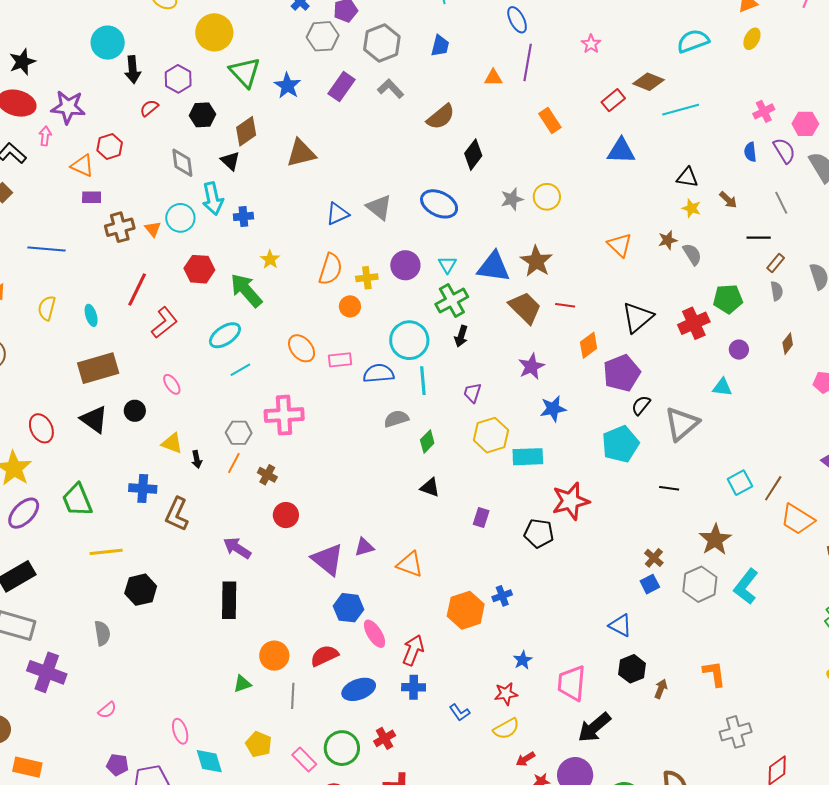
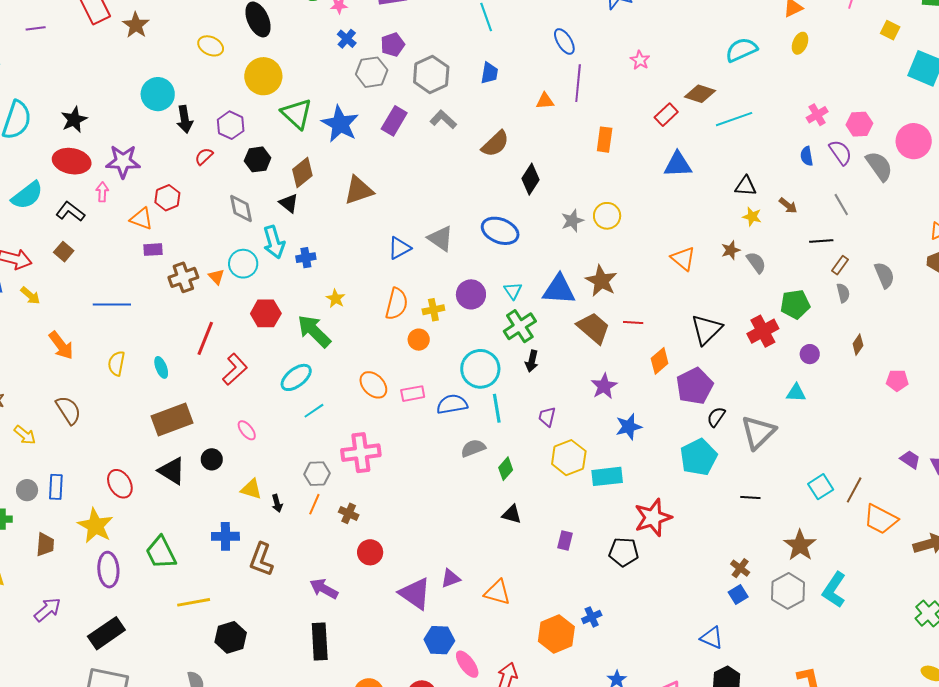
blue star: (287, 86) -> (340, 124), size x1.4
orange rectangle: (550, 121) -> (605, 140), turned 45
purple ellipse: (24, 513) -> (108, 570), turned -44

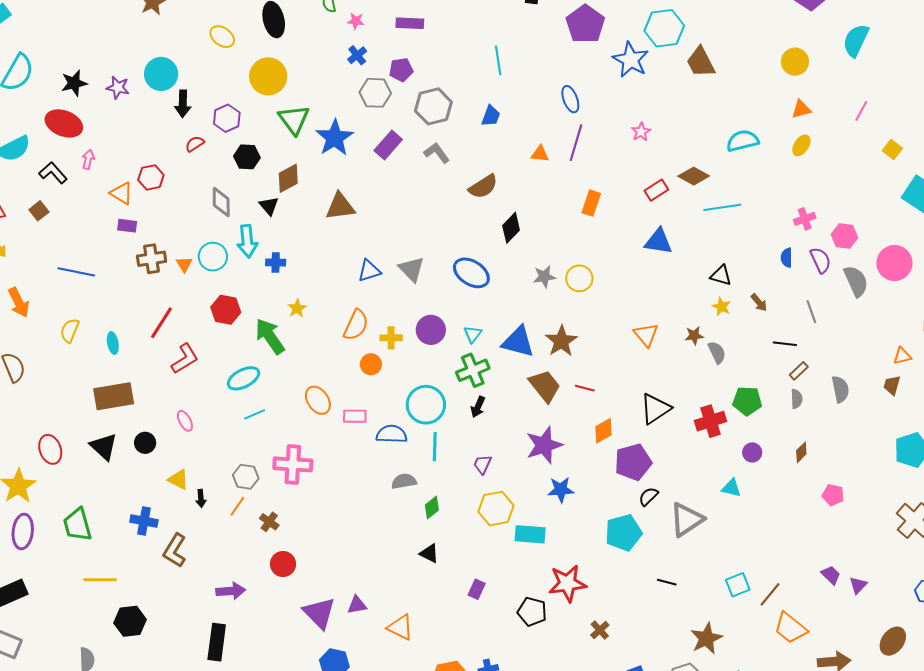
purple star: (123, 161) -> (118, 88), moved, size x0.7
purple star: (604, 386) -> (544, 445), size x1.4
brown cross: (740, 568) -> (600, 630), moved
purple arrow: (324, 589) -> (231, 591), turned 136

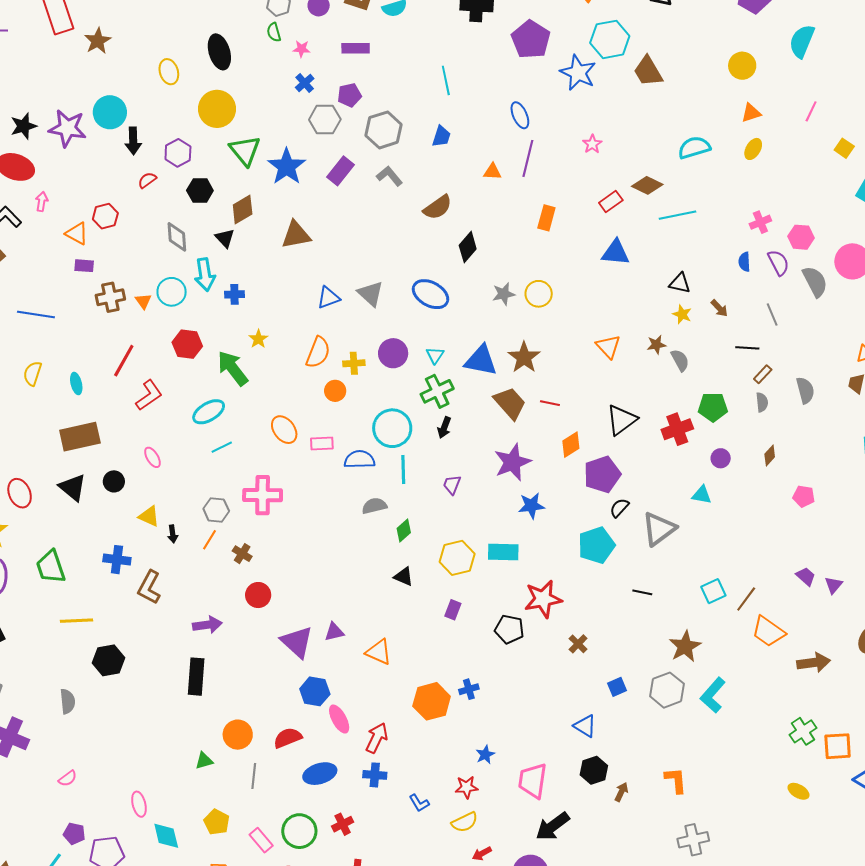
yellow ellipse: (222, 37) -> (169, 72), turned 40
purple star: (118, 88) -> (67, 128), size x1.6
yellow hexagon: (496, 509) -> (457, 558), moved

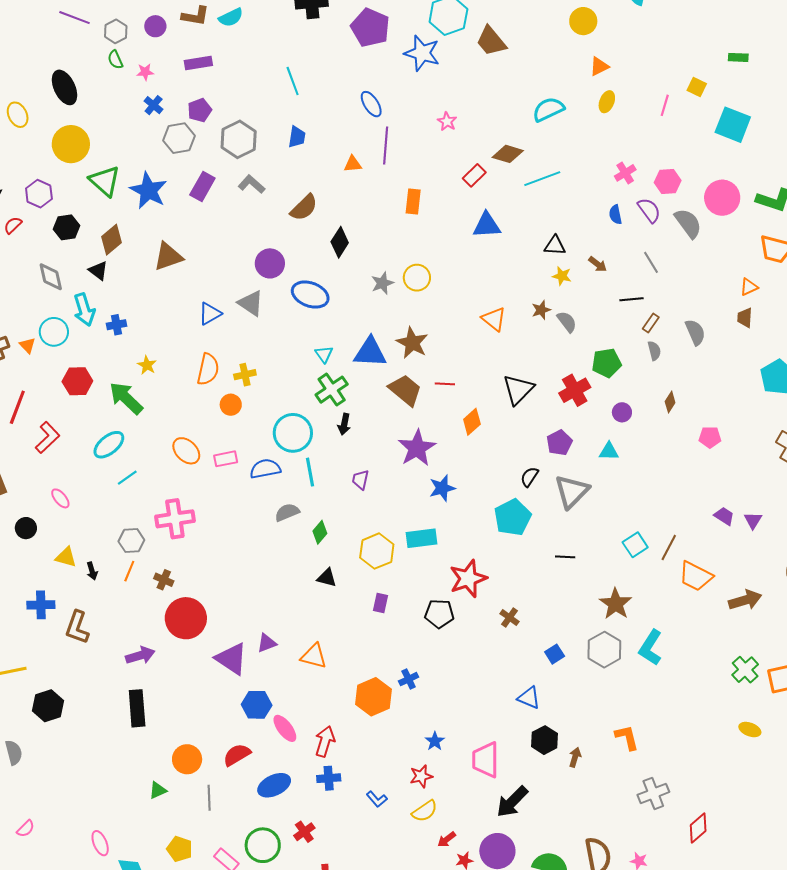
pink line: (811, 111) -> (665, 105), moved
purple circle: (393, 353) -> (270, 263), moved
purple pentagon: (602, 474) -> (559, 443), moved, size x0.7
red circle: (258, 595) -> (186, 618), size x1.6

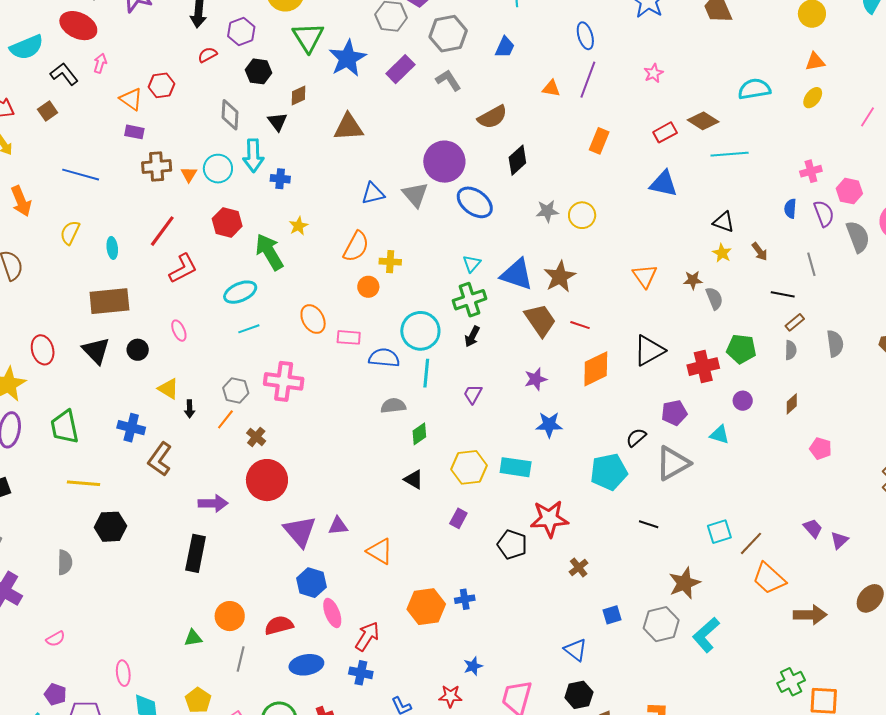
brown diamond: (111, 240) -> (299, 96), size x0.7
purple circle: (270, 263) -> (444, 162), size x1.4
orange diamond: (472, 422) -> (596, 369), size x1.4
purple star: (417, 448) -> (536, 379), size x0.6

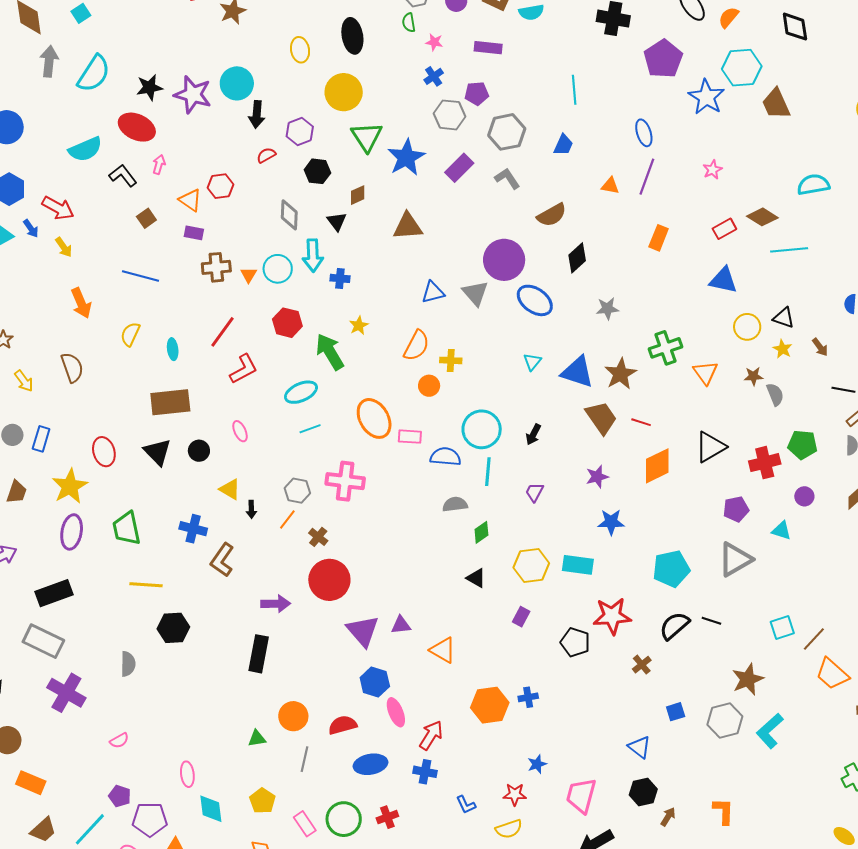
brown square: (48, 111) -> (146, 218), moved
yellow circle: (582, 215) -> (747, 327), moved
green cross: (470, 300) -> (666, 348), moved
orange ellipse: (313, 319) -> (374, 418), size x1.4
black semicircle: (636, 437) -> (674, 626), moved, size x1.5

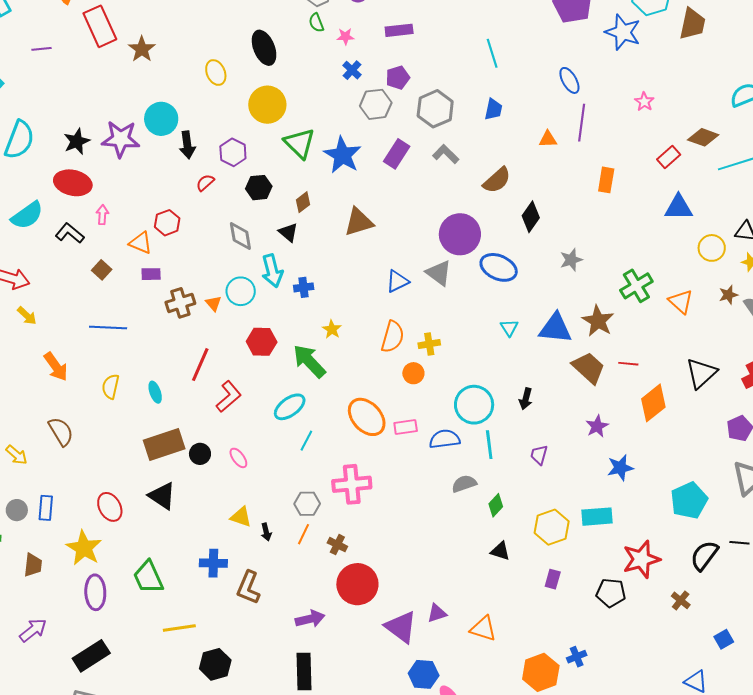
brown trapezoid: (776, 104) -> (692, 24), turned -132
cyan line: (310, 429) -> (306, 441), turned -30
black circle: (199, 451) -> (200, 454), moved

